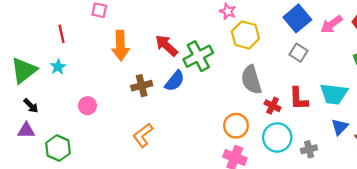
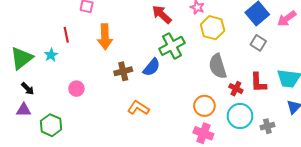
red line: (62, 34) -> (66, 35), moved
red arrow: (166, 46) -> (162, 14), moved
orange L-shape: (143, 135) -> (138, 108), moved, turned 70

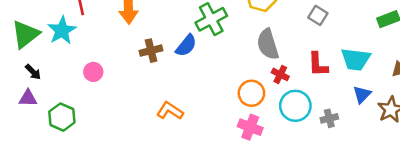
cyan star: (51, 55) -> (62, 30), size x1.6
red cross: (236, 89) -> (280, 74), moved
orange L-shape: (138, 108) -> (170, 111), moved

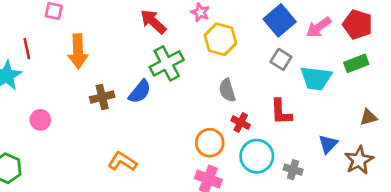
gray semicircle: (268, 44) -> (227, 90), size x0.7
cyan trapezoid: (356, 59) -> (316, 78), moved
gray cross: (329, 118) -> (293, 170), turned 30

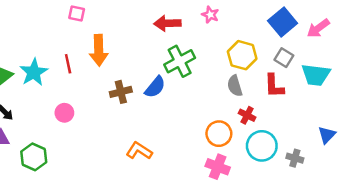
red arrow: (153, 22) -> (167, 23), turned -45
yellow hexagon: (220, 39) -> (242, 55), moved
red line: (27, 49) -> (68, 64), moved
red L-shape: (281, 112) -> (274, 86), moved

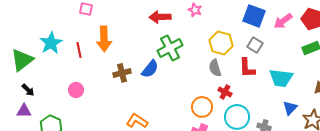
blue square: (283, 22) -> (254, 16), turned -30
cyan star: (34, 72) -> (51, 43), moved
cyan trapezoid: (316, 75) -> (281, 78), moved

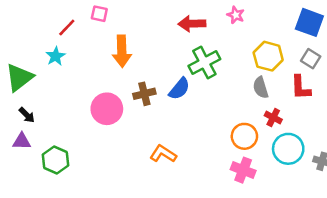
cyan star: (51, 43) -> (56, 56), size x0.7
red line: (79, 50) -> (67, 27), moved, turned 56
pink circle: (76, 90) -> (107, 109), moved, size x1.6

